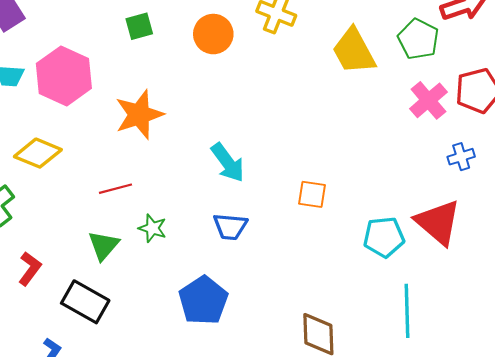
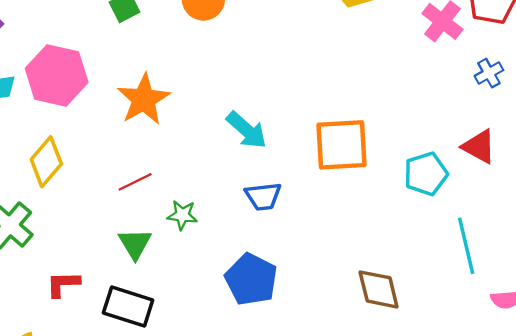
yellow diamond: (38, 153) -> (46, 162), turned -60
orange square: (312, 194) -> (341, 145), size x1.8
red triangle: (438, 222) -> (479, 147), size x0.7
red L-shape: (30, 269) -> (63, 284), turned -116

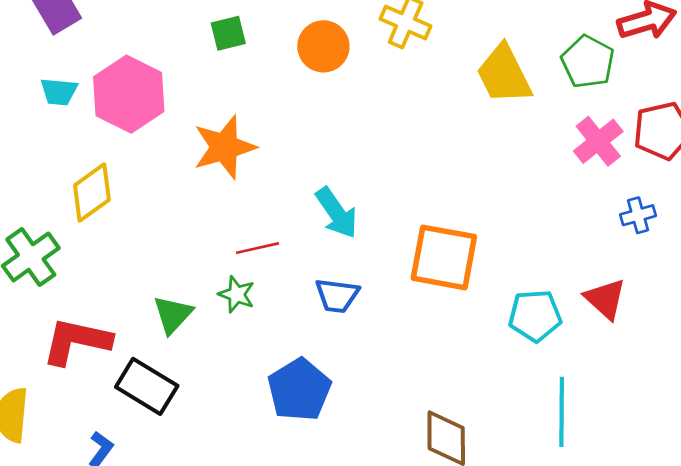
red line: (135, 182) -> (258, 248), moved
red L-shape: (63, 284) -> (77, 341), size x1.6

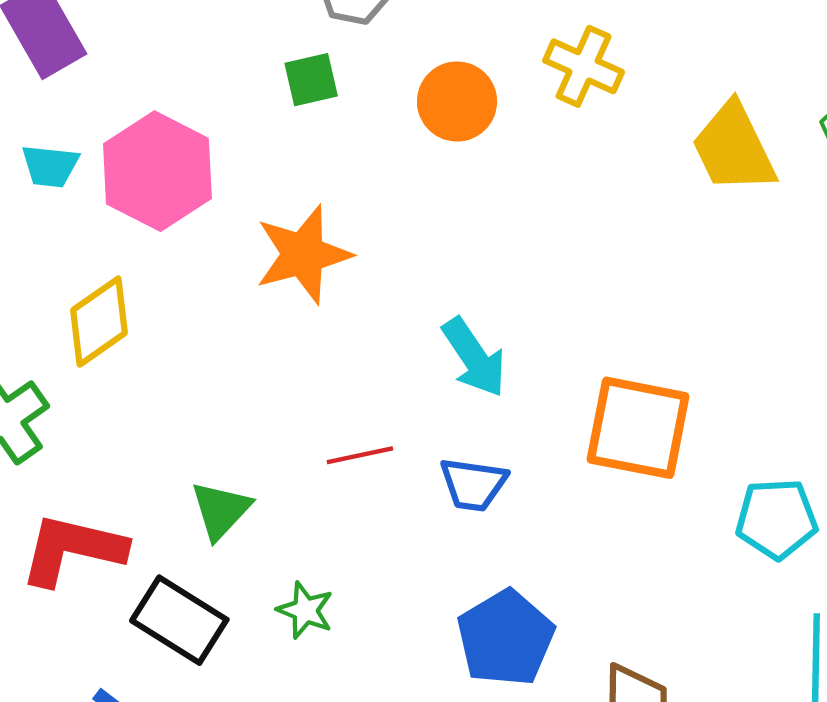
red line: (258, 248) -> (360, 455), moved
green star: (237, 294) -> (305, 610), moved
blue pentagon: (299, 390) -> (506, 638), moved

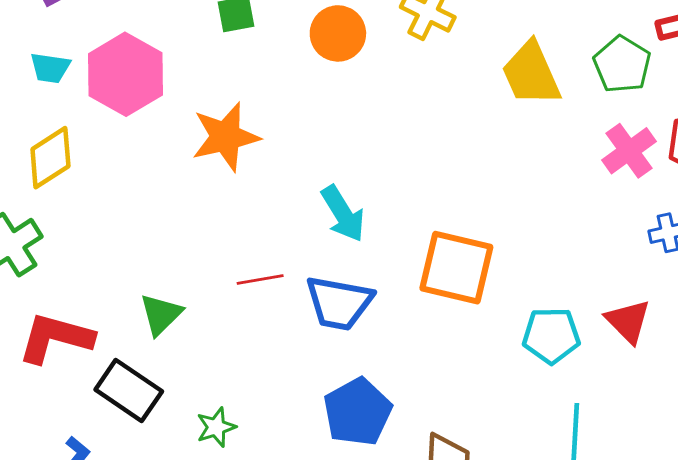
yellow diamond: (99, 322) -> (50, 158), moved
blue trapezoid: (473, 484) -> (339, 303), size x1.4
green star: (305, 610) -> (216, 427), moved, turned 30

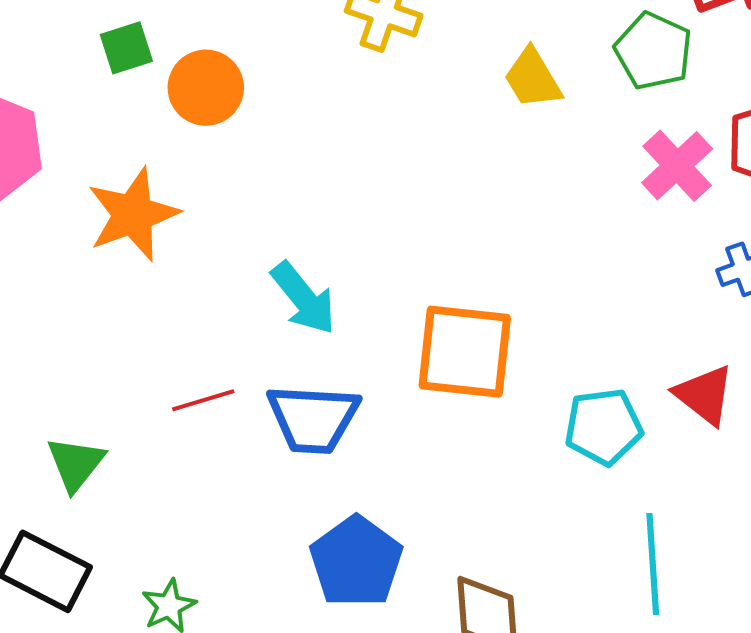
orange circle: (338, 33) -> (206, 88), moved
yellow trapezoid: (531, 74) -> (533, 78), size x0.7

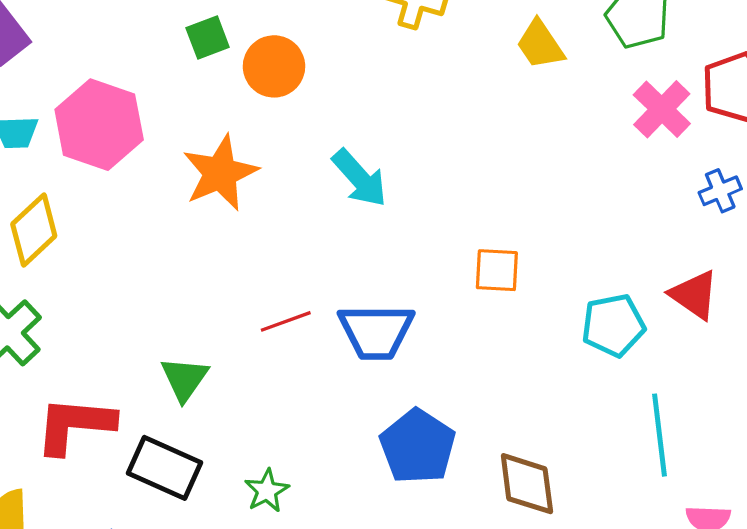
cyan arrow: (304, 298) -> (360, 178), moved
orange square: (465, 352) -> (497, 270), size x0.6

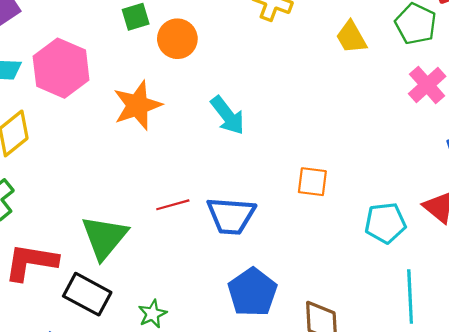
green triangle: (184, 379) -> (104, 237), size x1.5

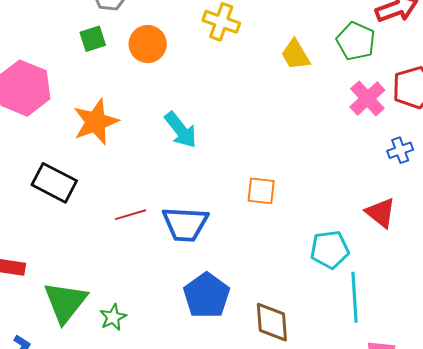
orange circle: (177, 39) -> (148, 44), moved
cyan pentagon: (385, 223) -> (330, 250), moved
green triangle: (104, 237) -> (65, 302), moved
black rectangle: (87, 294) -> (54, 183), moved

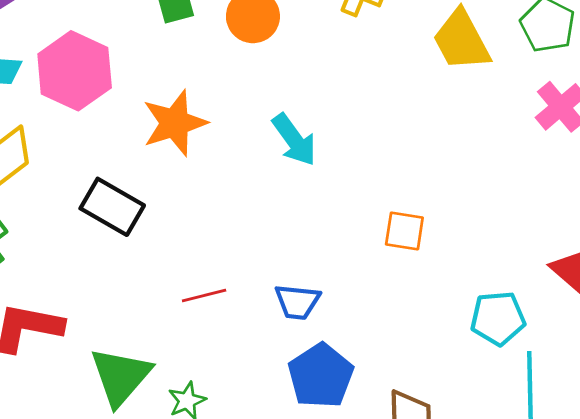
yellow trapezoid: (295, 55) -> (461, 40), size x1.4
red line: (130, 215) -> (204, 295), moved
blue trapezoid: (185, 224) -> (297, 302), moved, size x0.7

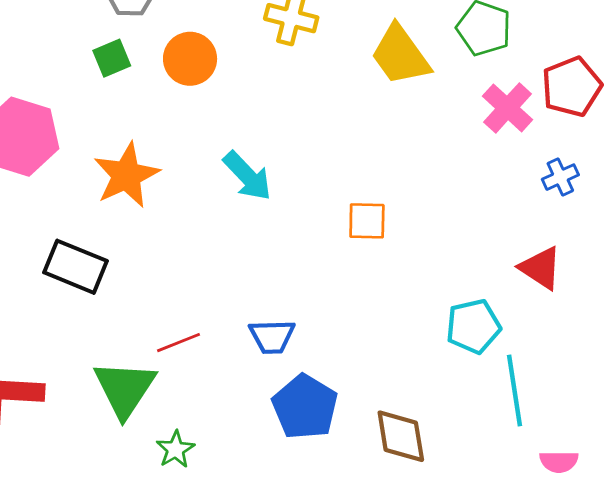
orange square: (404, 231) -> (367, 221), moved
green triangle: (121, 376) -> (125, 389), moved

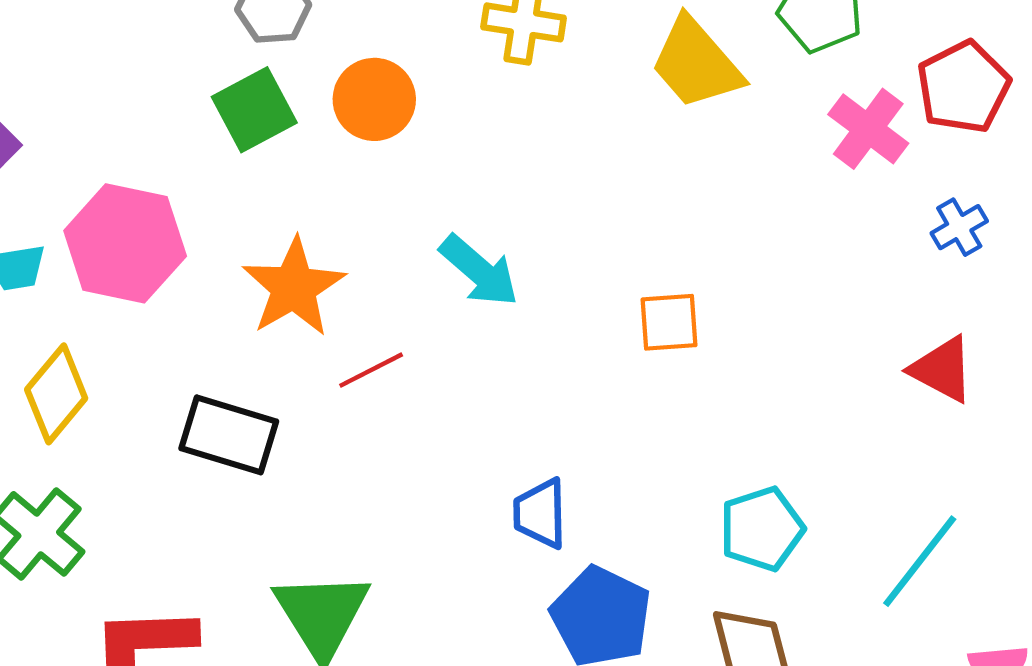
green square: (112, 58) -> (254, 110), size x1.4
cyan pentagon: (473, 326) -> (762, 529), moved
blue trapezoid: (272, 336) -> (540, 513), turned 96
red line: (179, 343) -> (371, 370), moved
cyan line: (514, 391) -> (920, 561), turned 52

